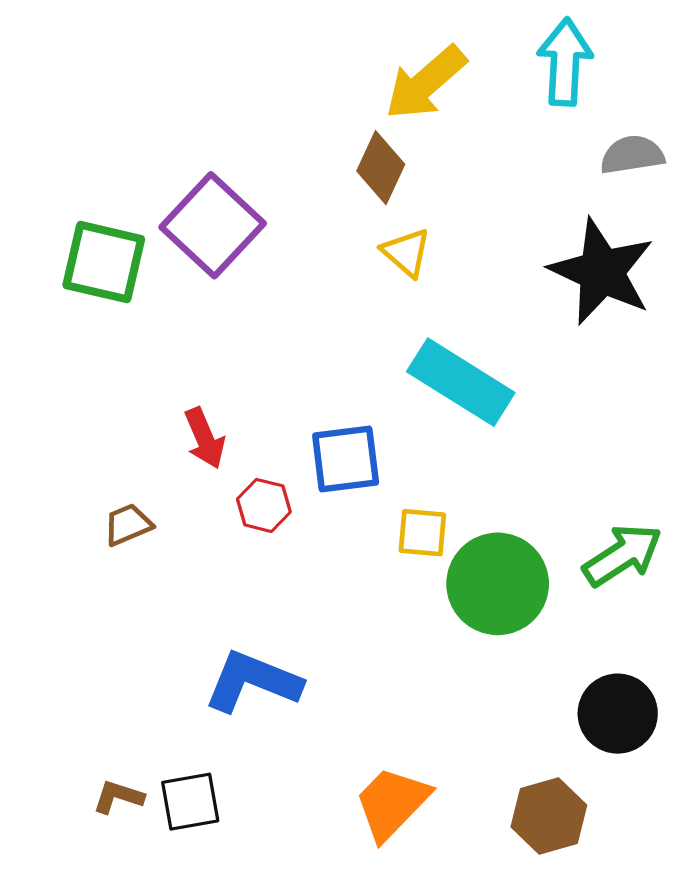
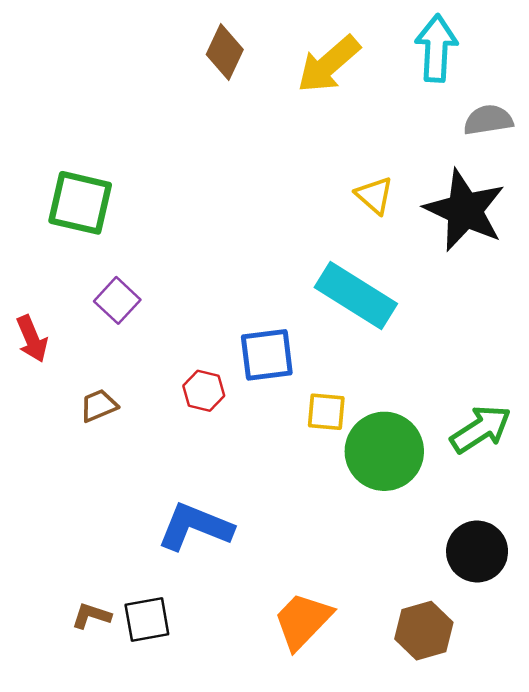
brown diamond: (381, 168) -> (225, 52), moved
purple square: (213, 225) -> (117, 300), moved, size x0.6
yellow triangle: (406, 252) -> (374, 195), moved
red arrow: (205, 438) -> (32, 339), moved

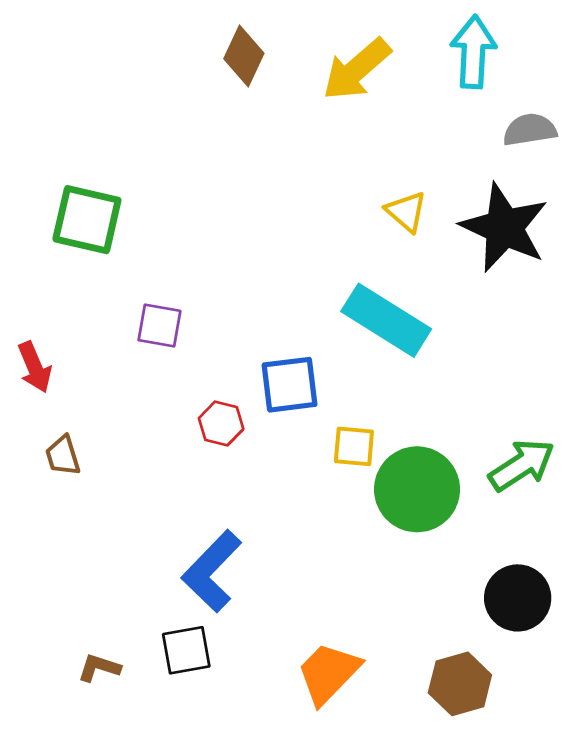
purple square: (117, 300) -> (159, 326), moved, turned -33
brown trapezoid: (99, 406) -> (63, 456), moved, turned -84
blue L-shape: (195, 527) -> (212, 571), turned -68
black square: (147, 619) -> (186, 650), moved

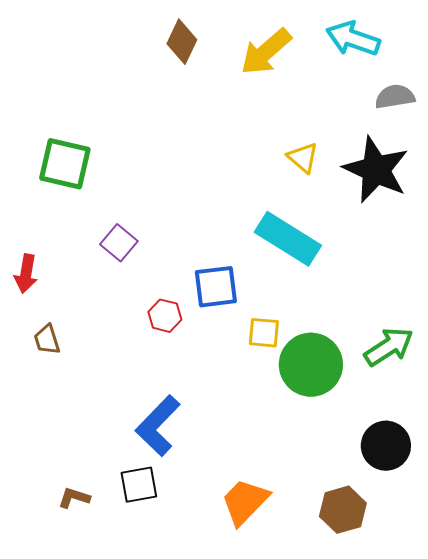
cyan arrow: (473, 52) -> (353, 39), turned -74
purple square: (159, 326) -> (119, 243), turned 30
red arrow: (35, 367) -> (26, 274), turned 33

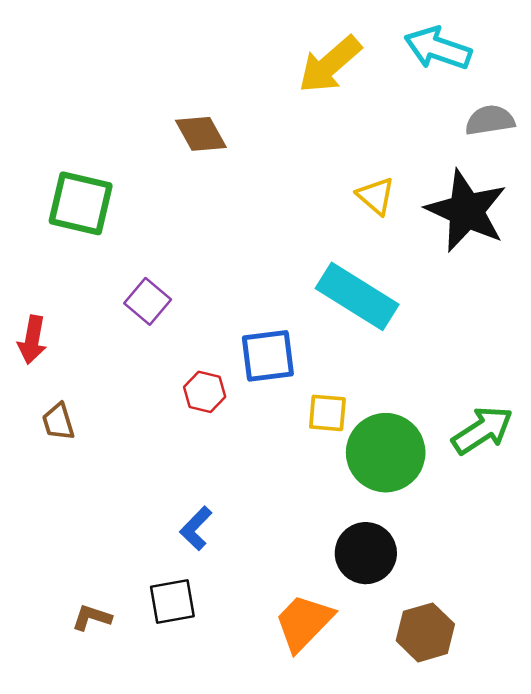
brown diamond: (182, 42) -> (201, 134), moved, turned -54
blue L-shape: (158, 426) -> (196, 528), size x0.6
black circle: (386, 446) -> (366, 553), moved

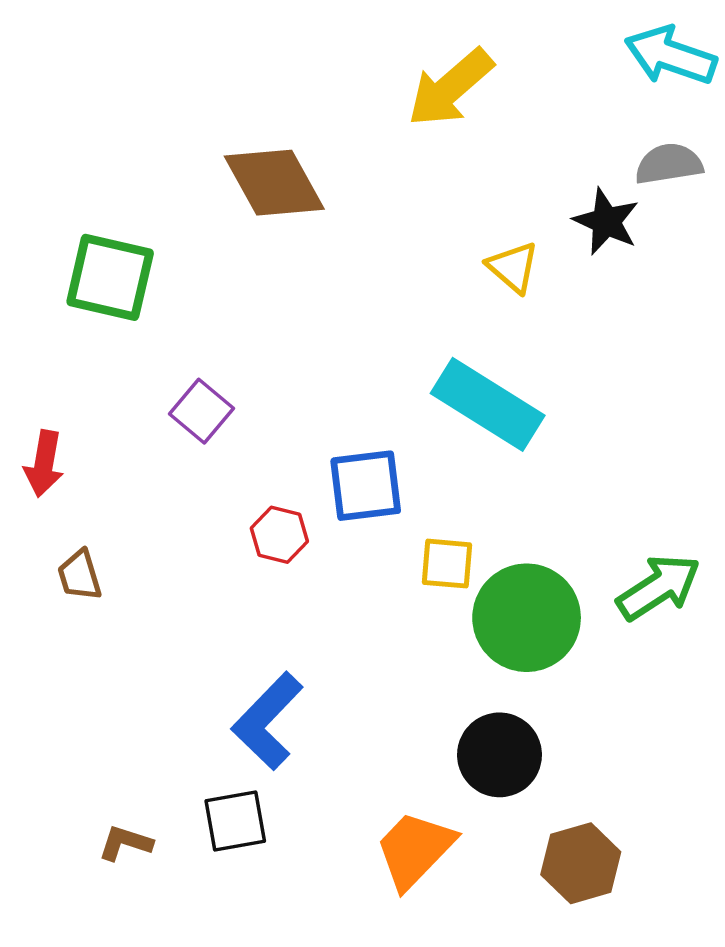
cyan arrow: (438, 48) -> (671, 56), moved
brown diamond: (201, 134) -> (274, 183), size x1.4
black star: (466, 211) -> (606, 222), moved, size x0.6
blue L-shape: (196, 528) -> (268, 721), size x1.6

